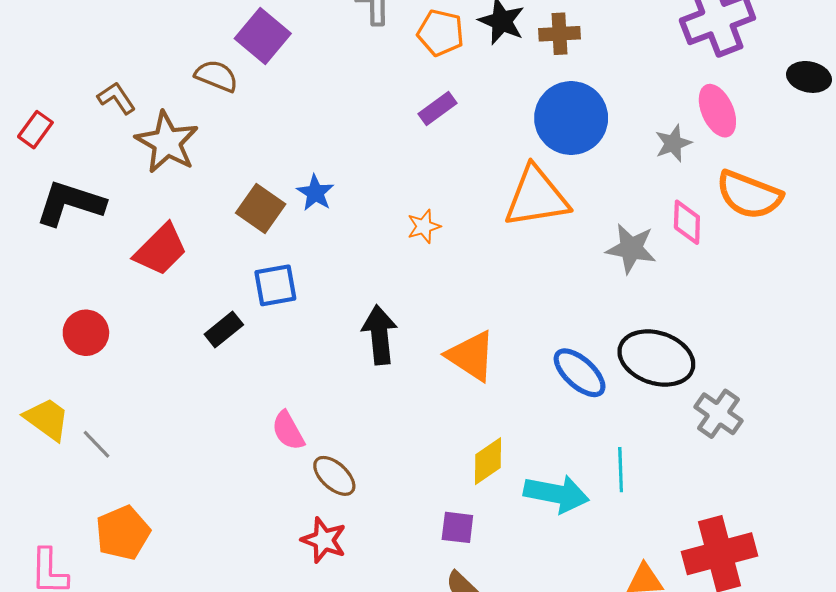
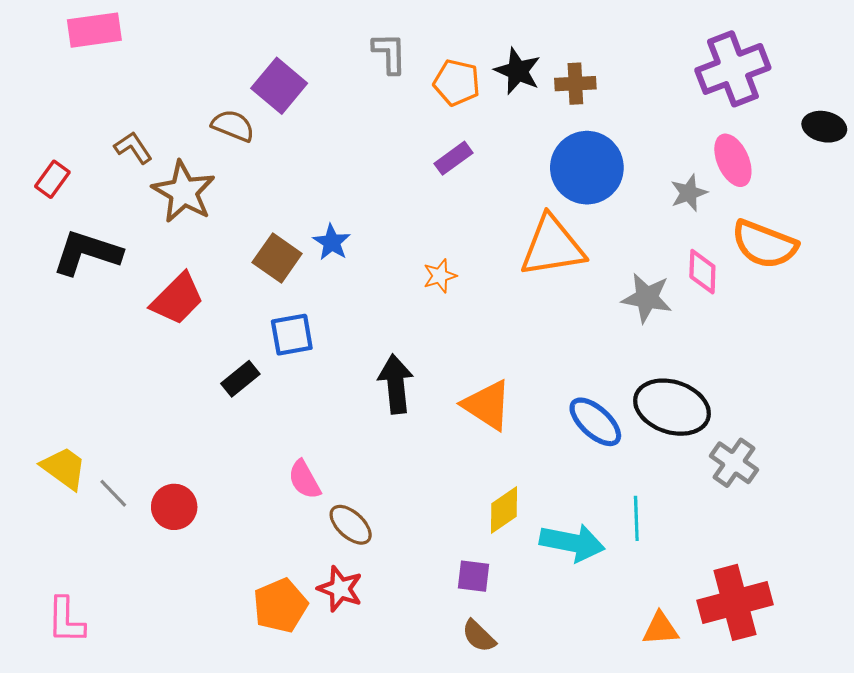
red circle: (86, 333) -> (174, 507), moved
orange pentagon: (123, 533) -> (280, 606), moved

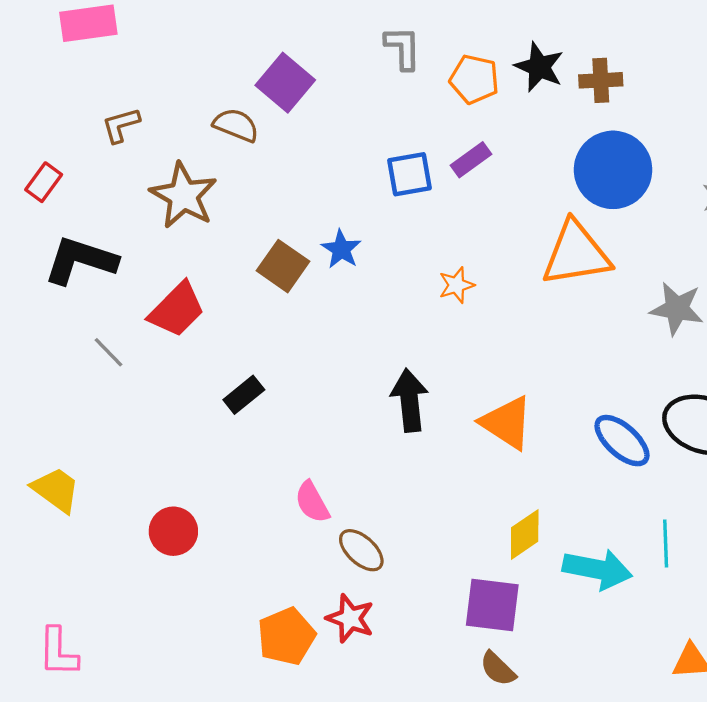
brown L-shape: (133, 148) -> (121, 125), moved, turned -72
blue square: (292, 335) -> (409, 174), moved
gray line: (113, 493) -> (109, 352), moved
purple square: (473, 576) -> (492, 605), size x1.6

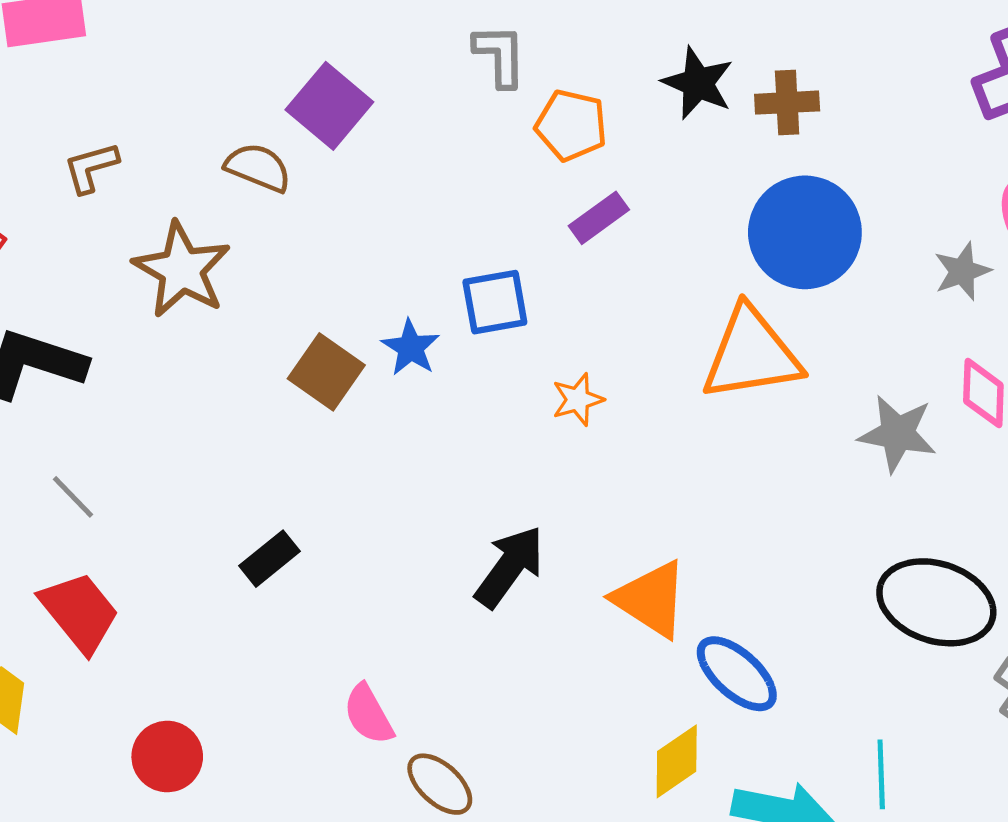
orange pentagon: (474, 79) -> (571, 125), moved
blue square: (409, 174) -> (495, 302), moved
red trapezoid: (177, 310) -> (80, 612), moved, turned -84
black arrow: (409, 400) -> (510, 567), turned 42
blue ellipse: (622, 441) -> (737, 674), moved

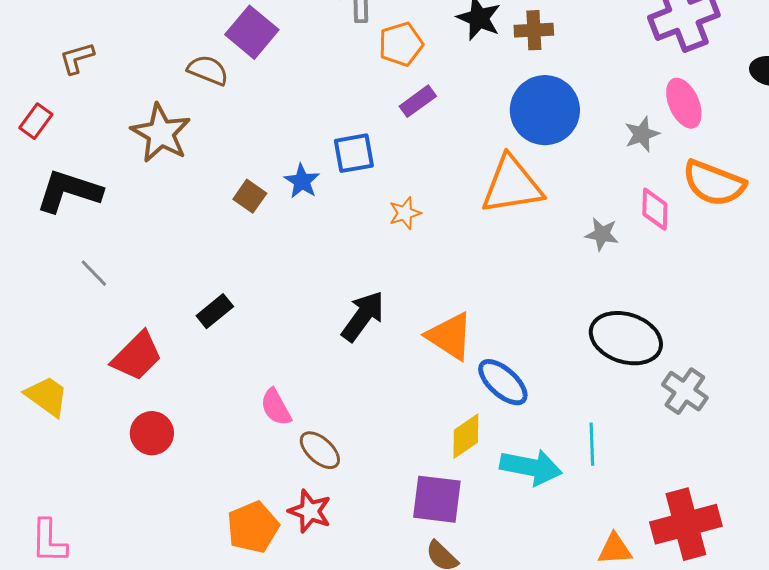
orange pentagon: (571, 125) -> (401, 44), turned -30
brown L-shape: (91, 167) -> (77, 58), moved
brown square: (326, 372) -> (250, 196), size x0.7
gray star: (897, 434) -> (602, 234), size x0.7
red trapezoid: (80, 612) -> (137, 356), moved, turned 84

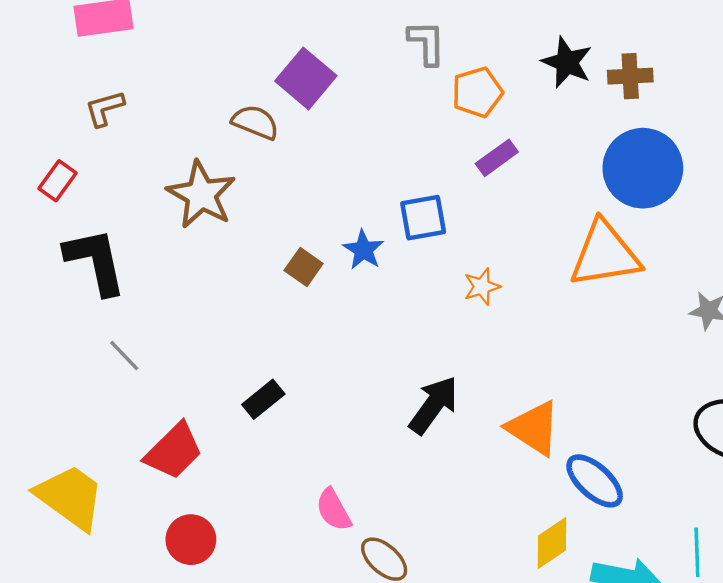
black L-shape: (69, 191) -> (95, 261), turned 60
yellow trapezoid: (47, 396) -> (70, 497), size x1.4

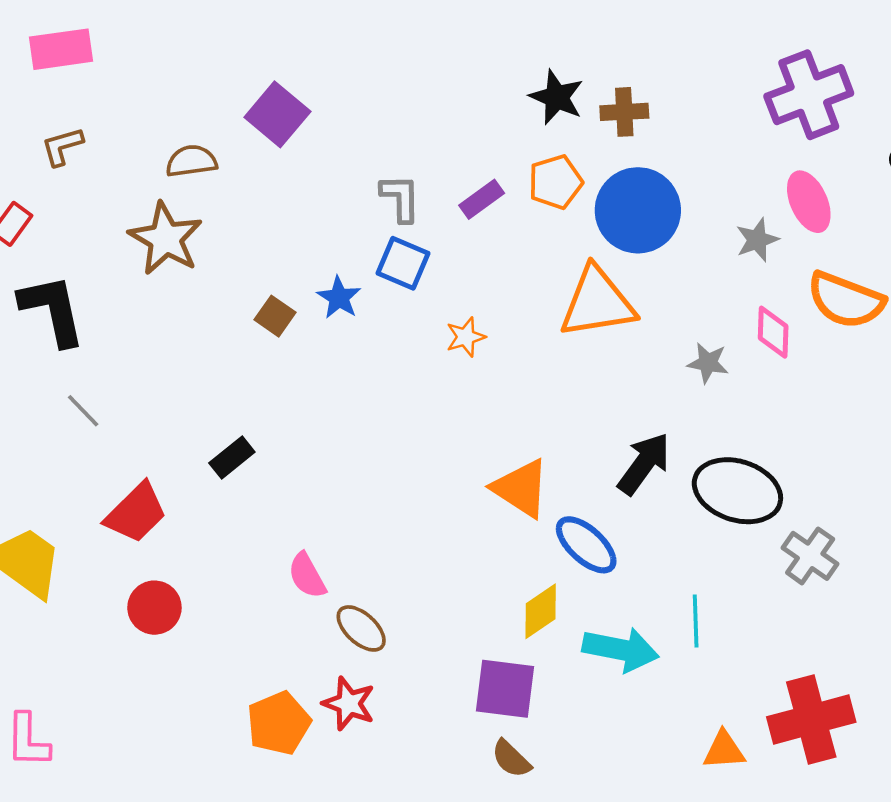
gray L-shape: (427, 43) -> (400, 198), moved
orange pentagon: (477, 92) -> (555, 182), moved
brown semicircle: (255, 122) -> (191, 161), moved, turned -30
blue square: (423, 218) -> (403, 263), turned 33
black arrow: (434, 405) -> (644, 464), moved

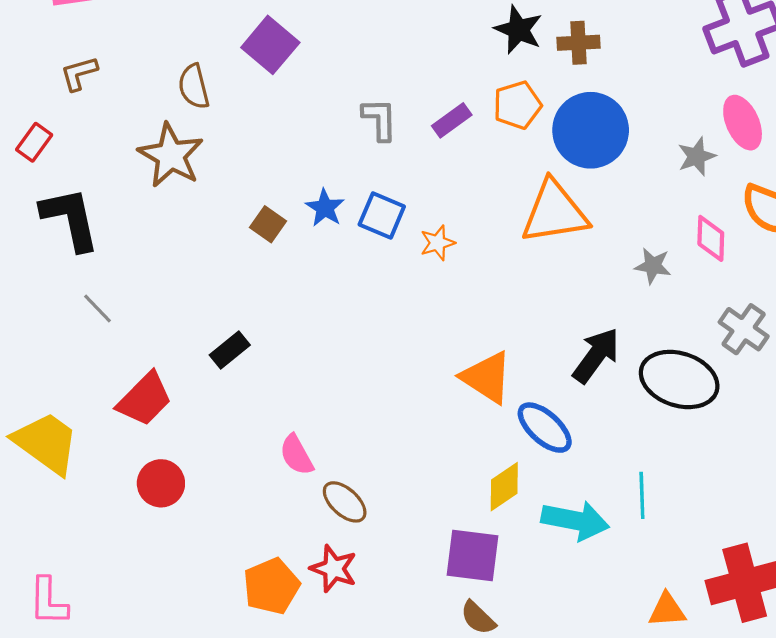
brown semicircle: (191, 161) -> (194, 86), turned -96
blue square: (403, 263) -> (382, 215), moved
gray cross: (810, 556) -> (744, 329), moved

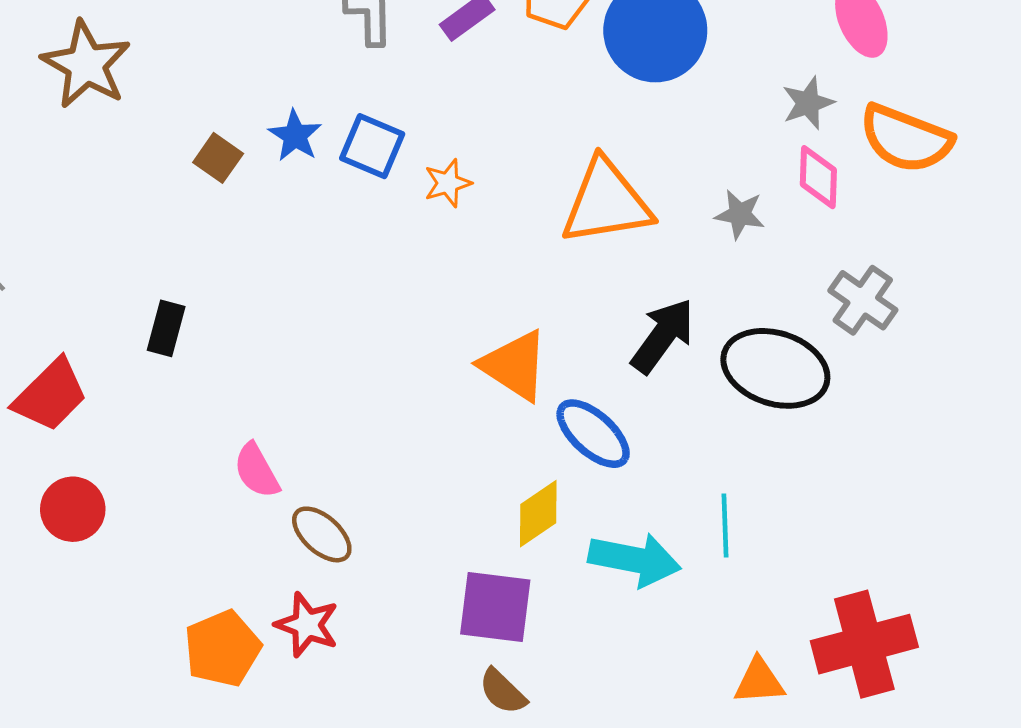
gray star: (697, 156) -> (808, 103), moved
orange triangle: (554, 212) -> (606, 202), moved
black rectangle: (230, 350) -> (166, 328), turned -36

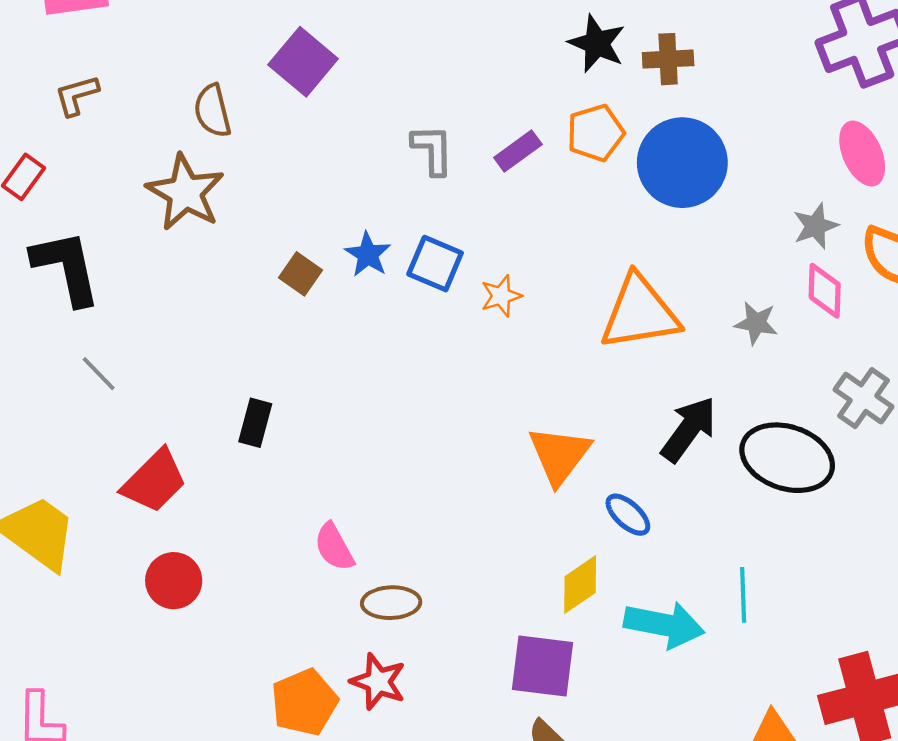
orange triangle: (514, 365) -> (559, 455), turned 34
blue ellipse: (593, 434) -> (628, 515), size x0.7
brown ellipse: (322, 534) -> (391, 603), turned -44

